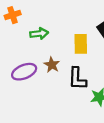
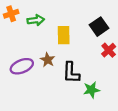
green arrow: (39, 34) -> (36, 20), moved
yellow rectangle: (81, 44) -> (64, 35), moved

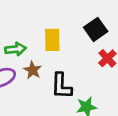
green arrow: (36, 20) -> (15, 49), moved

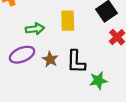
brown star: (33, 70) -> (50, 59), moved

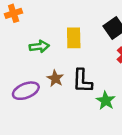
purple ellipse: (22, 55) -> (26, 91), moved
green star: (98, 80) -> (106, 101), turned -30

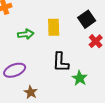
brown star: (55, 78) -> (31, 92), moved

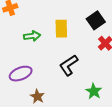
black L-shape: (61, 62) -> (69, 65), turned 55
green star: (80, 78) -> (94, 91), moved

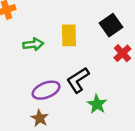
purple ellipse: (21, 74) -> (46, 90), moved
green star: (94, 91) -> (97, 104), moved

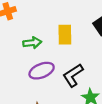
purple ellipse: (46, 90) -> (42, 71), moved

